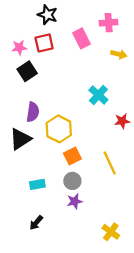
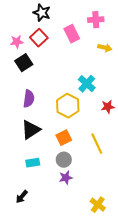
red square: (44, 43) -> (39, 38), turned -30
yellow hexagon: (59, 129) -> (68, 106), moved
black triangle: (20, 139) -> (31, 130), moved
black arrow: (36, 223) -> (22, 197), moved

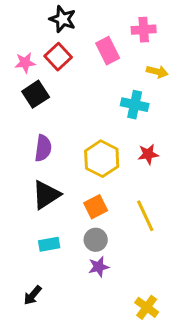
cyan cross: (87, 84) -> (135, 105), moved, turned -30
red star: (108, 107) -> (148, 154), moved

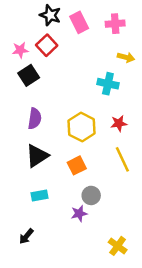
pink rectangle: (108, 51) -> (79, 22), moved
yellow line: (145, 216) -> (122, 159), moved
gray circle: (96, 240) -> (91, 195), moved

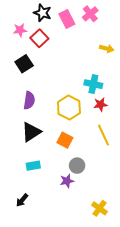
pink cross: (115, 24) -> (90, 14), moved, turned -35
pink star: (20, 50) -> (20, 30), moved
cyan cross: (108, 84) -> (93, 84), moved
orange square: (77, 165) -> (65, 140), turned -35

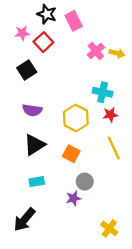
pink cross: (90, 14) -> (96, 51), moved
purple semicircle: (29, 100) -> (32, 110), turned 90
black arrow: (22, 200) -> (24, 220), size x1.6

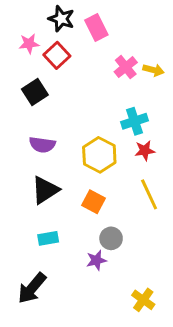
cyan cross: (103, 92) -> (134, 121), turned -30

